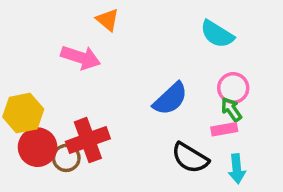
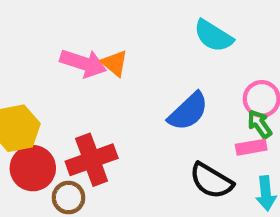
orange triangle: (108, 20) -> (115, 63), moved
cyan semicircle: (217, 34) -> (213, 36), moved
brown circle: (66, 158) -> (69, 198), moved

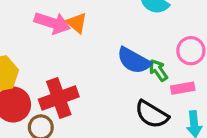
blue semicircle: (188, 111) -> (134, 60), turned 72
green arrow: (260, 124) -> (158, 70), moved

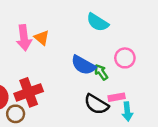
pink arrow: (52, 23) -> (24, 38), turned 65
pink rectangle: (183, 88) -> (117, 97), moved

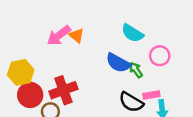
cyan semicircle: (98, 22) -> (132, 33), moved
pink arrow: (24, 38) -> (59, 36), turned 60

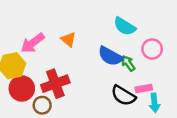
pink arrow: (59, 36) -> (33, 43), moved
orange triangle: (77, 36) -> (68, 39), moved

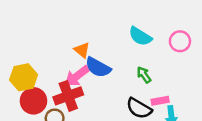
pink arrow: (33, 43) -> (77, 76), moved
pink circle: (152, 49) -> (180, 41), moved
blue semicircle: (110, 56) -> (98, 67), moved

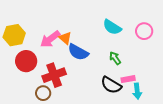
pink arrow: (77, 76) -> (50, 39), moved
yellow hexagon: (24, 77) -> (14, 35), moved
red circle: (34, 101) -> (26, 61), moved

